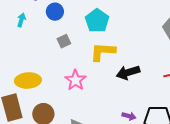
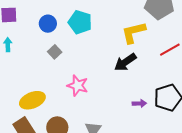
blue circle: (55, 12) -> (48, 24), moved
yellow L-shape: (103, 52) -> (134, 32), moved

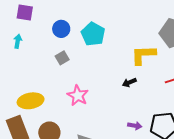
black arrow: (125, 62) -> (129, 82), size x0.6

